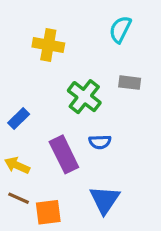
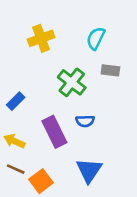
cyan semicircle: (120, 29) -> (96, 38), moved
yellow cross: (48, 45) -> (41, 38), turned -30
orange square: (48, 212) -> (41, 181), turned -30

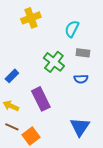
yellow cross: (41, 38) -> (31, 18), moved
blue semicircle: (85, 121) -> (81, 79), moved
blue triangle: (89, 170) -> (80, 127), moved

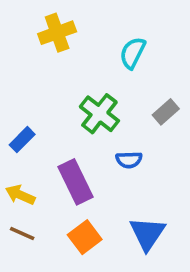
gray rectangle: (83, 53) -> (166, 112), moved, turned -48
blue semicircle: (81, 79) -> (129, 160), moved
orange square: (31, 136) -> (85, 237), moved

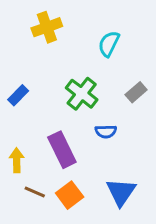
blue rectangle: (22, 140) -> (18, 95), moved
yellow arrow: (20, 195) -> (17, 160), turned 65
brown line: (22, 233) -> (35, 192), moved

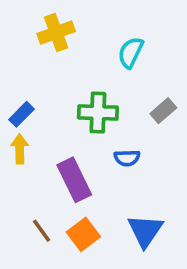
green cross: (82, 94) -> (98, 113), turned -36
yellow arrow: (17, 160) -> (20, 149), moved
brown line: (35, 192) -> (42, 231), turned 30

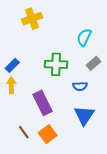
cyan semicircle: (131, 53) -> (84, 37), moved
blue semicircle: (127, 158) -> (80, 86), moved
blue triangle: (145, 231) -> (84, 115), moved

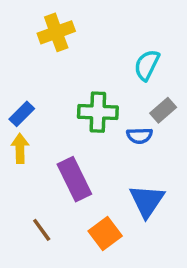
blue semicircle: (80, 86) -> (140, 136), moved
orange square: (48, 134) -> (105, 234), moved

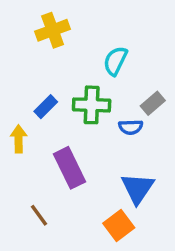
cyan semicircle: (147, 65) -> (115, 61), moved
blue rectangle: (22, 114) -> (46, 107), moved
orange square: (105, 234) -> (119, 226), moved

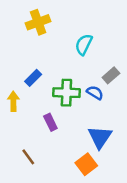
green cross: (92, 105) -> (66, 93), moved
blue semicircle: (131, 127) -> (95, 93), turned -147
purple rectangle: (70, 168) -> (50, 122), size x0.6

